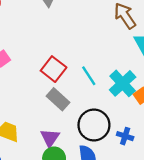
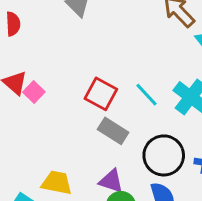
purple triangle: (50, 138) -> (111, 181), turned -36

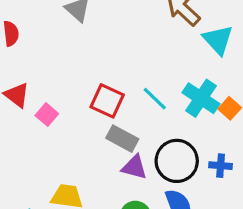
pink square: (34, 92) -> (47, 115), moved
purple triangle: (111, 181) -> (134, 167), moved

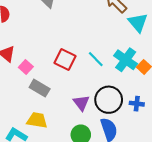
gray rectangle: (122, 139) -> (40, 88), moved
purple triangle: (134, 167) -> (81, 103), turned 36

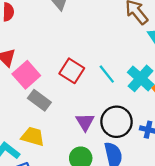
pink square: (26, 67) -> (26, 75), size x1.6

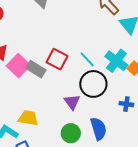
gray rectangle: (39, 100) -> (36, 69), moved
black circle: (116, 122) -> (93, 84), moved

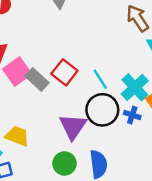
purple triangle: (72, 102) -> (73, 127), size x1.4
blue cross: (126, 104) -> (132, 115), moved

